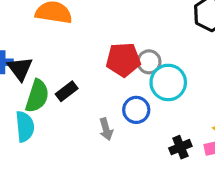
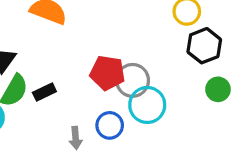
gray circle: (149, 62) -> (133, 80), size x1.4

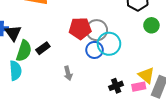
blue circle: (110, 125) -> (94, 50), moved

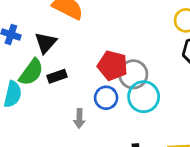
black triangle: (13, 33) -> (46, 43), moved
blue circle: (94, 50) -> (106, 98), moved

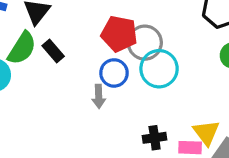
black rectangle: (57, 76) -> (53, 51), turned 72
gray arrow: (79, 118) -> (99, 96), moved

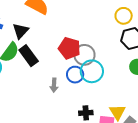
black rectangle: (53, 51) -> (29, 56), size x1.5
blue circle: (114, 73) -> (75, 75), moved

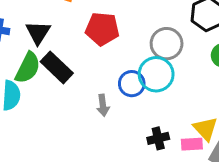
red pentagon: (69, 48) -> (102, 29), moved
gray circle: (84, 55) -> (167, 44), moved

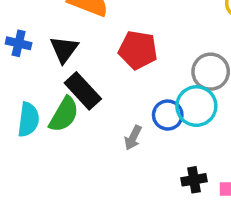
green semicircle: (28, 68) -> (64, 114), moved
gray arrow: (103, 105) -> (133, 138), turned 30

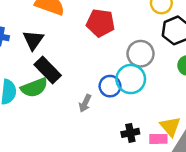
red pentagon: (138, 50) -> (100, 23), moved
green semicircle: (64, 114) -> (34, 88), turned 40

